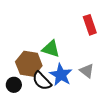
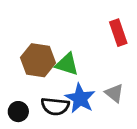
brown hexagon: (29, 64) -> (38, 60), moved
black semicircle: (42, 81) -> (55, 106), turned -40

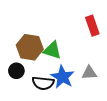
gray triangle: (114, 93) -> (89, 73), turned -42
black circle: (18, 112) -> (16, 71), moved

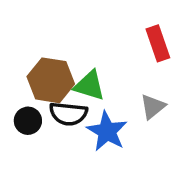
gray triangle: (89, 73) -> (153, 107), moved, turned -35
black semicircle: (43, 83) -> (68, 114), moved

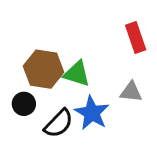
gray triangle: (153, 107) -> (131, 92), turned 45
black semicircle: (68, 114) -> (59, 123), moved, turned -52

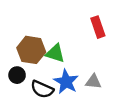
gray triangle: (131, 92) -> (93, 82), moved
black semicircle: (59, 123) -> (42, 89), turned 70

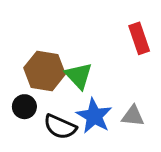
green triangle: (55, 53) -> (79, 76), turned 30

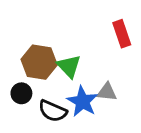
gray triangle: (133, 116) -> (107, 92), moved

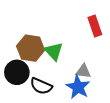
black circle: (21, 93) -> (17, 72), size x1.5
blue star: (82, 101) -> (78, 87), moved

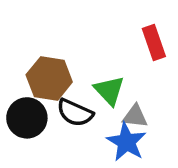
green triangle: (54, 51) -> (109, 90), moved
black semicircle: (41, 86) -> (75, 113), moved

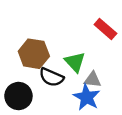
red rectangle: (154, 42) -> (105, 29), turned -30
black circle: (27, 118) -> (18, 96), moved

